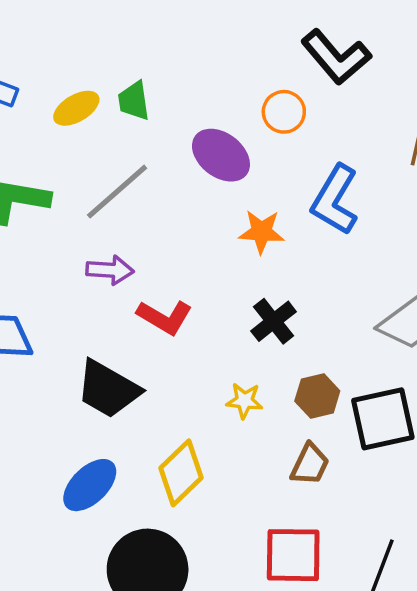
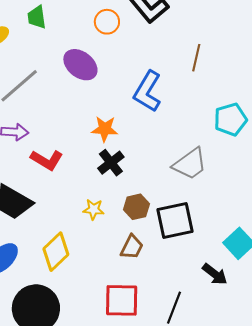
green trapezoid: (134, 101) -> (37, 17), moved
orange circle: (284, 112) -> (107, 22), moved
orange star: (261, 232) -> (105, 129), moved

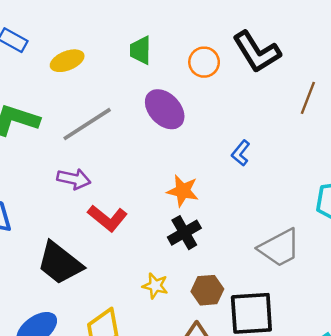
green trapezoid: (37, 17) -> (140, 50), moved
brown line: (196, 58) -> (308, 98), moved
blue L-shape: (147, 91) -> (241, 153), size x0.5

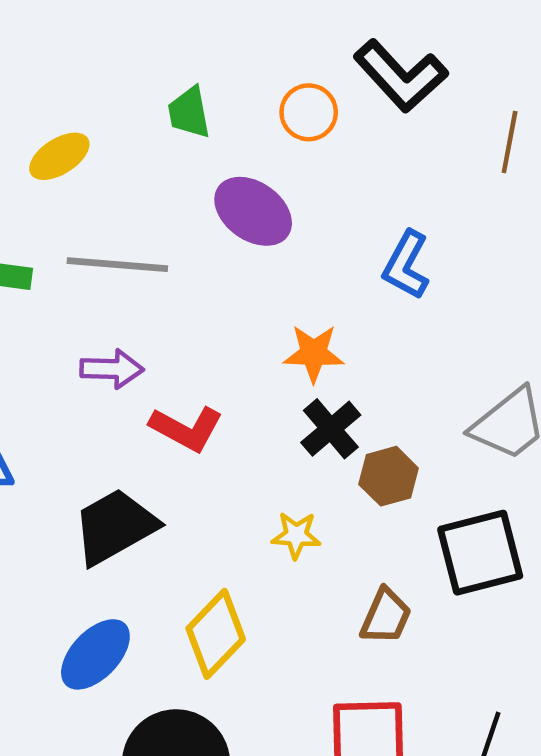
gray line: (87, 124) -> (117, 265), turned 48
blue L-shape: (241, 153) -> (406, 265), size x1.4
black trapezoid: (60, 263) -> (115, 527), turned 123
brown hexagon: (207, 290) -> (389, 476), moved

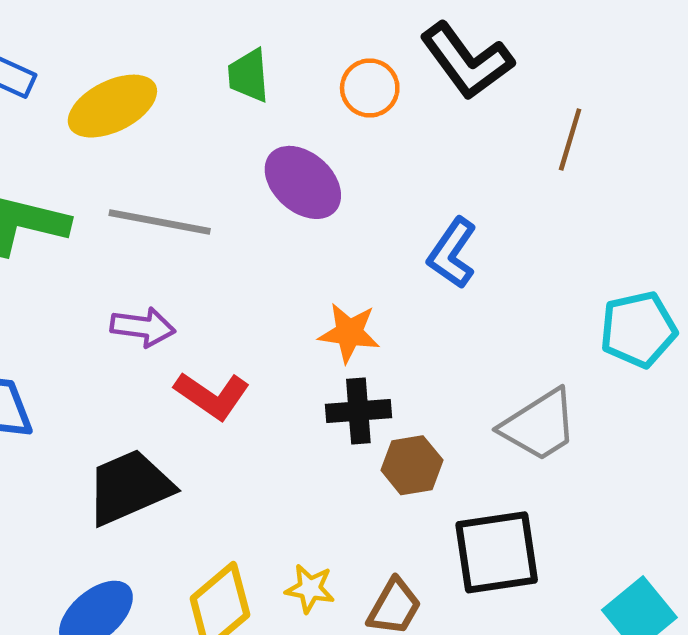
yellow ellipse: (59, 156) -> (112, 106), size x1.4
black cross: (331, 429) -> (358, 411), turned 30
yellow star: (296, 535) -> (310, 588), moved

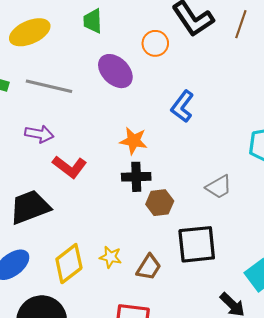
orange circle: (370, 88) -> (155, 43), moved
brown line: (570, 139) -> (241, 24), moved
gray trapezoid: (539, 425) -> (219, 187), size x0.7

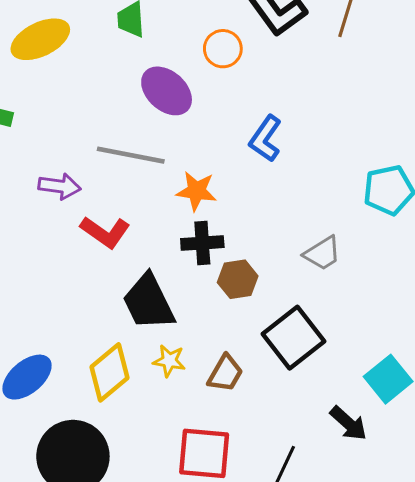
gray line: (49, 86) -> (131, 155), moved
black trapezoid: (30, 207) -> (148, 302), moved, turned -93
black square: (197, 244) -> (294, 338), turned -30

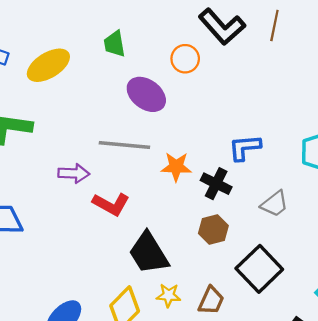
blue L-shape: (265, 139) -> (245, 147), moved, turned 56
black cross: (202, 243) -> (216, 184), moved, turned 36

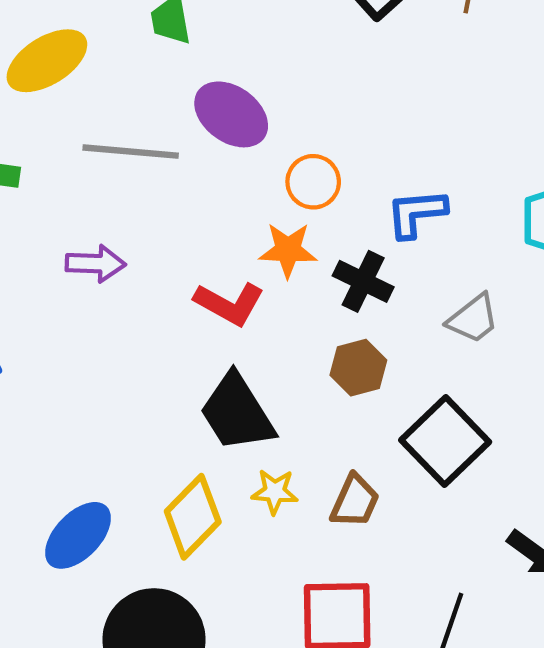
orange circle: (185, 59) -> (313, 182), moved
gray line: (124, 145) -> (131, 152), moved
red L-shape: (111, 204) -> (229, 304), moved

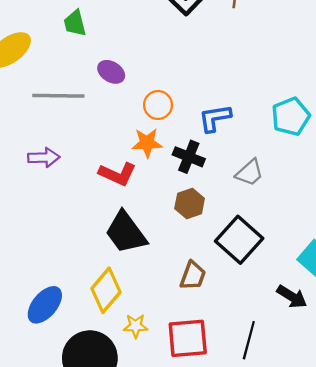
purple ellipse: (231, 114) -> (111, 72), size x0.7
yellow star: (275, 492) -> (136, 326), moved

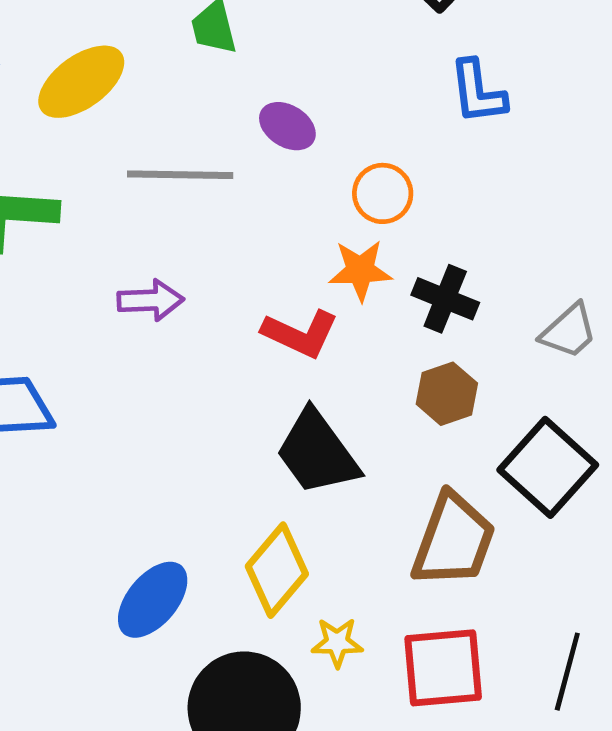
blue L-shape: (215, 118) -> (478, 92), moved, turned -88
brown trapezoid: (193, 276) -> (453, 540), size x1.6

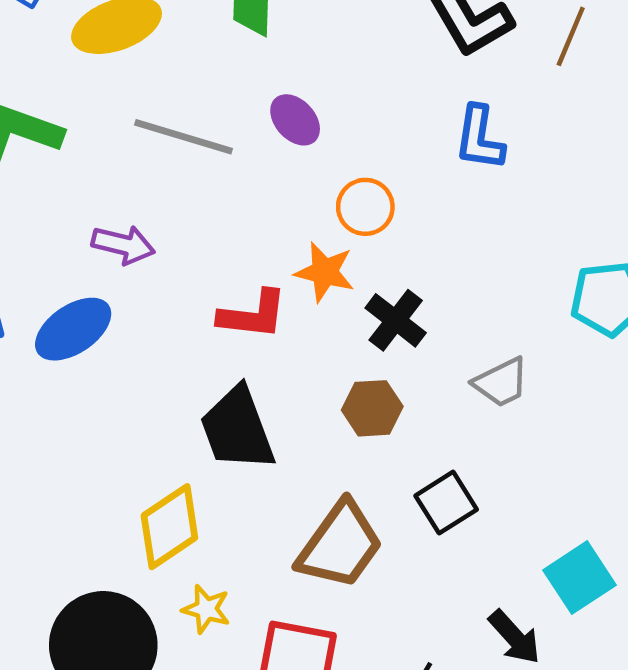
red L-shape: (300, 334) -> (253, 315), turned -34
black square: (548, 467) -> (446, 503), size x0.7
blue ellipse: (153, 600) -> (73, 329), moved

